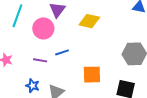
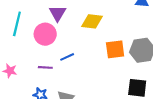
orange square: (92, 75) -> (115, 49), moved

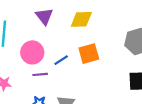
pink circle: (45, 34) -> (32, 52), moved
orange square: (115, 49) -> (89, 54), moved

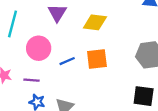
purple line: (40, 74) -> (31, 80), moved

